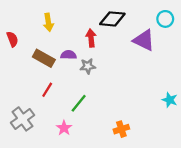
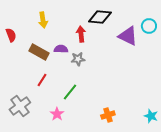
cyan circle: (165, 19) -> (149, 26), moved
cyan star: (170, 100) -> (151, 116), moved

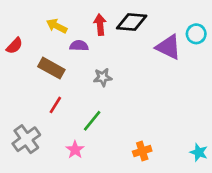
yellow arrow: (43, 20) -> (57, 26), turned 126
red arrow: (81, 34) -> (100, 25), moved
red semicircle: (11, 35) -> (14, 46), turned 64
purple semicircle: (61, 49) -> (79, 46), moved

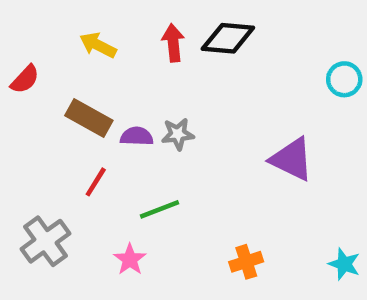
cyan circle: (196, 34) -> (344, 79), moved
purple semicircle: (79, 46) -> (137, 136), moved
purple triangle: (169, 47) -> (292, 159), moved
green line: (92, 121) -> (160, 209), turned 30

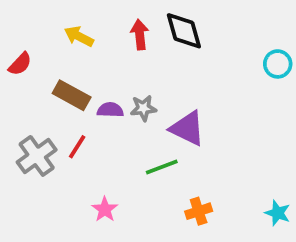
black diamond: (228, 38) -> (184, 31), turned 69
purple triangle: (292, 159) -> (188, 128), moved
green line: (160, 209) -> (162, 167), moved
gray cross: (45, 241) -> (37, 156), moved

